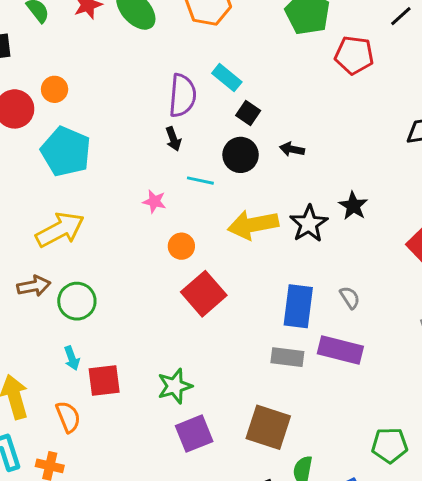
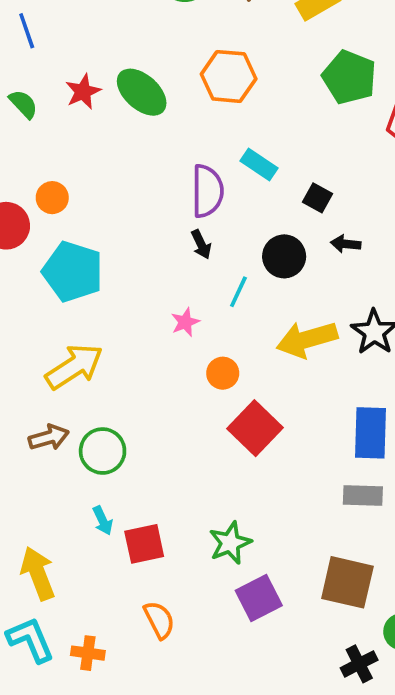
black square: (248, 113) -> (318, 198), moved
cyan line: (200, 181) -> (238, 292), turned -72
pink star: (154, 201) -> (185, 322), turned -30
orange semicircle: (68, 417) -> (159, 620), moved

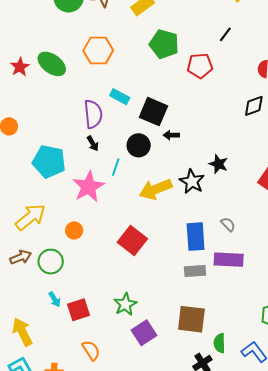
black square: (318, 198) -> (153, 112), size x1.8
cyan pentagon: (73, 272) -> (49, 162), moved
pink star: (185, 322) -> (88, 187), size x2.0
orange circle: (223, 373) -> (74, 230), moved

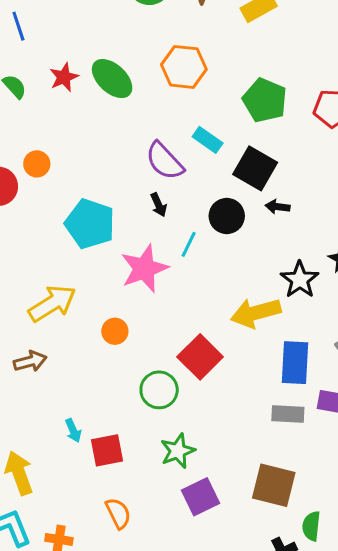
green pentagon: (164, 44) -> (265, 100), moved
purple semicircle: (93, 114) -> (165, 161), turned 136
yellow arrow: (156, 189) -> (256, 313), moved
green circle: (51, 262) -> (159, 390), moved

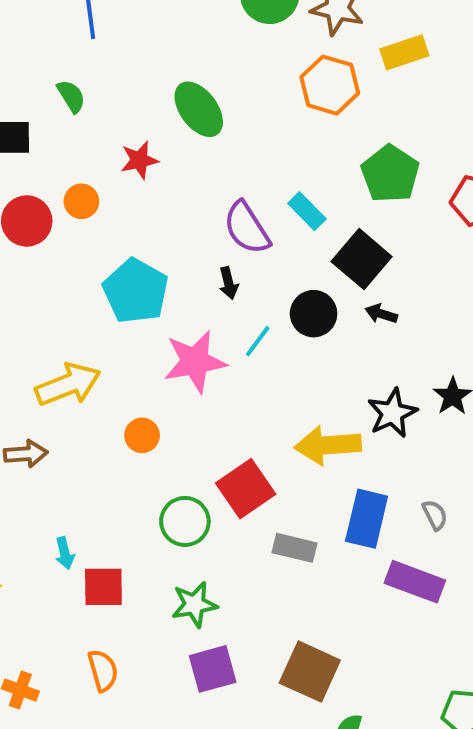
orange hexagon: (184, 67) -> (330, 85), moved
red star: (64, 77) -> (139, 160), moved
gray rectangle: (288, 414) -> (294, 548), moved

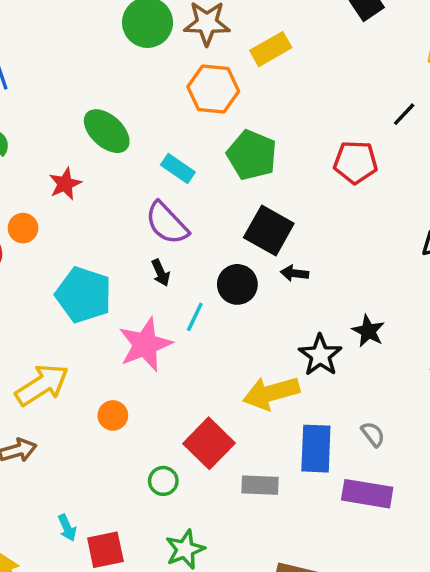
green pentagon: (390, 174) -> (252, 155), moved
cyan rectangle: (307, 211) -> (178, 169), moved
green circle: (185, 521) -> (163, 481), size x0.7

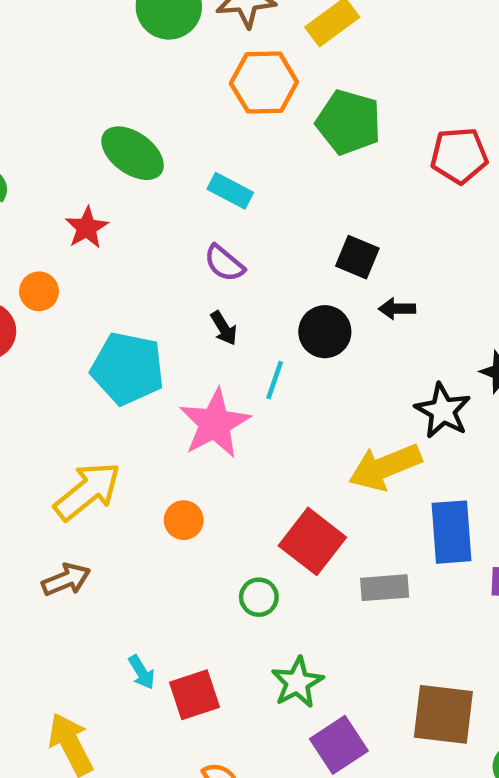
green pentagon: (252, 155) -> (349, 122), moved
purple semicircle: (167, 223) -> (224, 263), size x0.7
black square: (269, 230) -> (357, 257), size x0.7

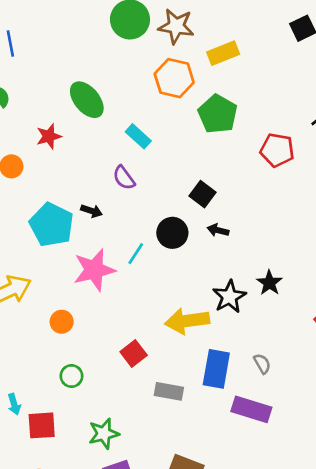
black arrow: (224, 328) -> (92, 211), moved, turned -54
red square: (312, 541) -> (134, 354), size x0.7
green circle: (259, 597) -> (71, 376), moved

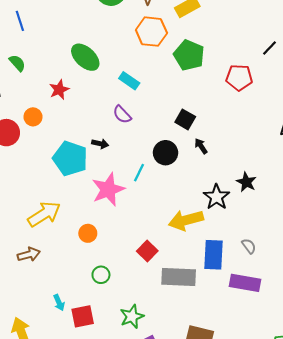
black arrow: (218, 230) -> (201, 146), turned 49
gray rectangle: (169, 391) -> (179, 277), size x1.5

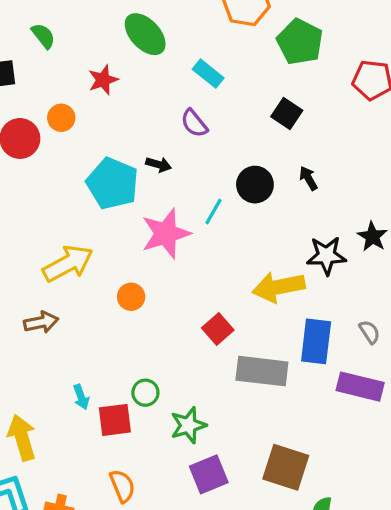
black square: (185, 119) -> (287, 113), moved
black star: (217, 197) -> (326, 256), turned 30
green circle: (101, 275) -> (145, 393), moved

